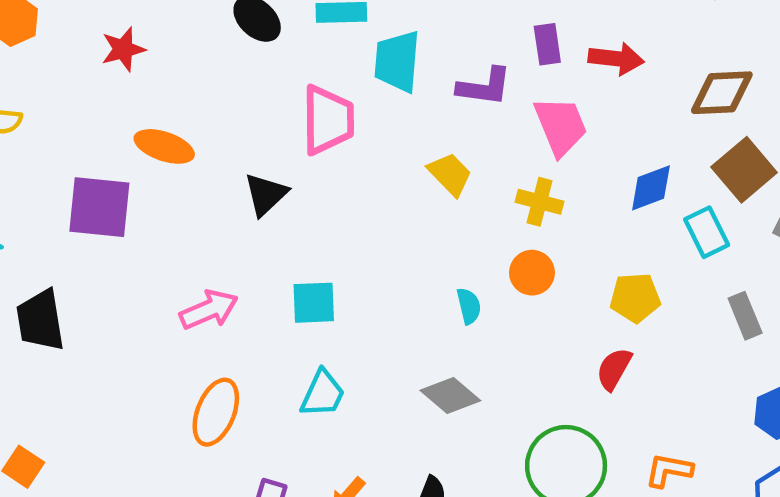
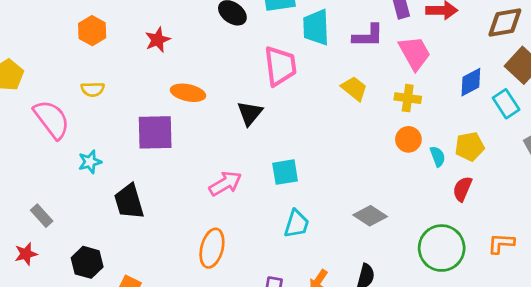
cyan semicircle: (469, 306) -> (438, 156), moved
orange ellipse: (216, 412) -> (212, 248), moved

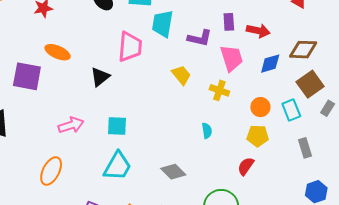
blue diamond: (471, 82) -> (270, 64), moved
orange circle: (408, 139) -> (260, 107), moved
cyan semicircle: (438, 156) -> (207, 131), moved
cyan trapezoid: (297, 224) -> (117, 166), size x1.4

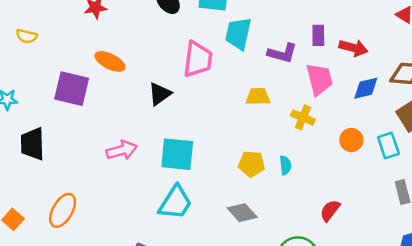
yellow trapezoid: (181, 75) -> (258, 97), turned -55
cyan square: (117, 126) -> (177, 154), size x1.4
yellow pentagon: (258, 136) -> (251, 164), moved
orange ellipse: (51, 171) -> (63, 210), moved

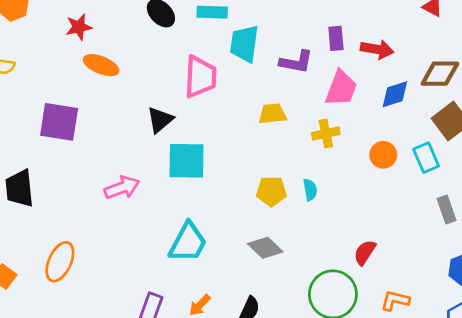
orange ellipse: (110, 61) -> (101, 65), moved
pink trapezoid: (319, 79) -> (341, 88), turned 40
yellow cross: (303, 117) -> (326, 134), turned -30
cyan square: (177, 154) -> (186, 161), moved
red semicircle: (330, 210) -> (365, 252), moved

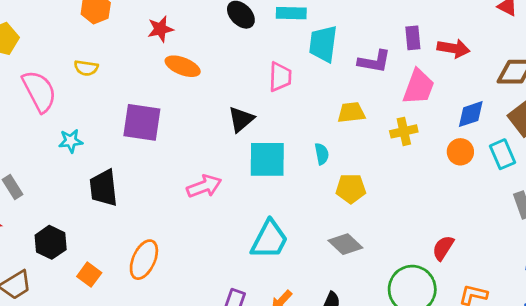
pink trapezoid: (200, 77) -> (280, 77), size x0.7
blue diamond: (395, 94) -> (471, 114), moved
cyan semicircle: (310, 190) -> (322, 154), moved

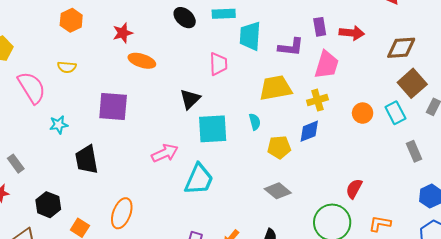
yellow trapezoid: (351, 112) -> (276, 88), size x1.5
blue diamond: (471, 114) -> (309, 131), moved
cyan trapezoid: (269, 240) -> (199, 179), moved

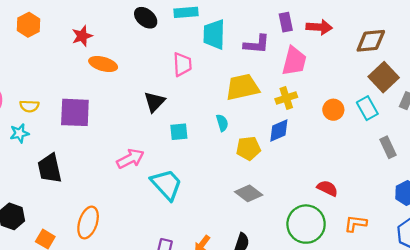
yellow semicircle: (67, 67) -> (29, 106), moved
cyan square: (213, 129) -> (179, 132), size x0.6
cyan trapezoid: (199, 179) -> (166, 184), turned -64
red semicircle: (354, 189) -> (327, 188), turned 90

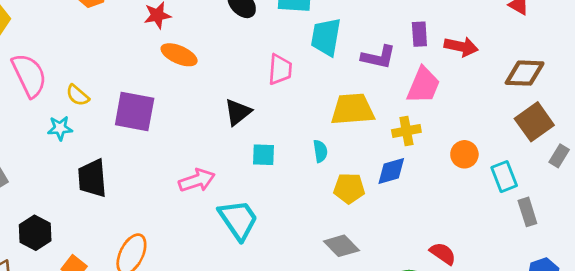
yellow semicircle: (29, 106) -> (78, 95), turned 30
cyan rectangle: (367, 108) -> (504, 177), moved

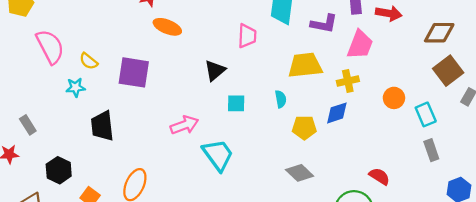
gray rectangle: (527, 212) -> (431, 150), moved

